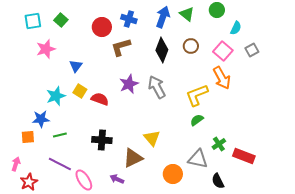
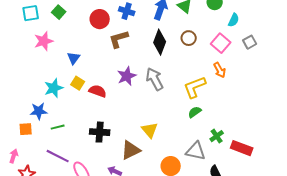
orange arrow: (222, 78) -> (220, 70), size x0.7

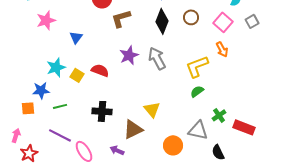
yellow square: (78, 83) -> (77, 75), moved

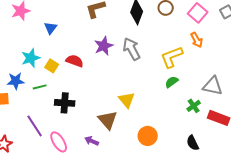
green line: (60, 106) -> (40, 87), moved
black cross: (102, 111) -> (65, 103), moved
brown triangle: (133, 129) -> (108, 120), turned -45
gray triangle: (198, 130) -> (213, 86), moved
purple line: (60, 135) -> (35, 126), turned 30

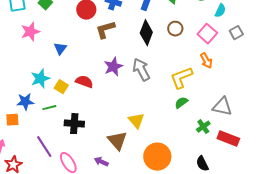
orange circle: (148, 136) -> (157, 157), size x1.4

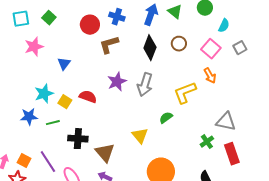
gray arrow: (141, 70) -> (145, 85), turned -135
green semicircle: (181, 103) -> (166, 118), moved
orange square: (12, 120) -> (24, 161), moved, turned 32
red rectangle: (228, 139) -> (232, 154), turned 50
brown triangle: (117, 141) -> (105, 153), moved

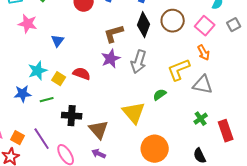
brown circle: (179, 44) -> (173, 21), size x1.5
brown L-shape: (109, 45) -> (114, 34), moved
pink star: (34, 47) -> (28, 24), turned 30
gray triangle: (226, 122) -> (203, 85), moved
yellow triangle: (140, 136) -> (134, 113), size x1.4

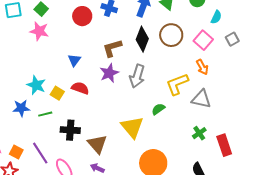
pink star: (28, 24) -> (39, 31), moved
blue triangle: (58, 41) -> (74, 60), moved
cyan star: (38, 71) -> (36, 85), turned -30

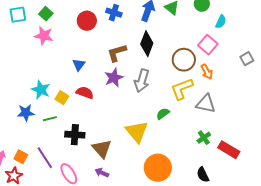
brown circle: (171, 35) -> (184, 60), moved
gray square: (232, 39) -> (247, 59), moved
red rectangle: (224, 145) -> (229, 150), turned -40

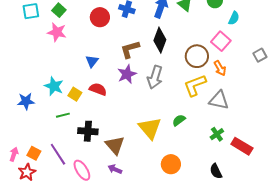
blue star: (26, 113) -> (26, 101), moved
green semicircle: (163, 114) -> (179, 120), moved
orange circle: (158, 168) -> (171, 164), size x0.7

